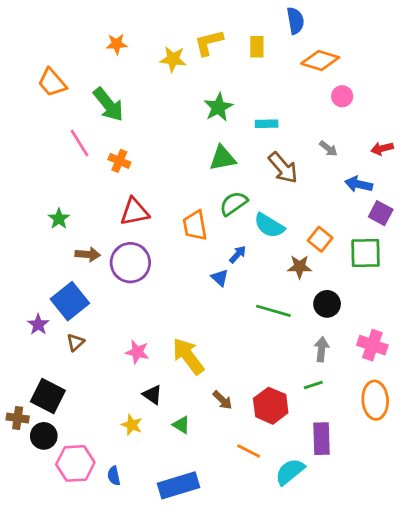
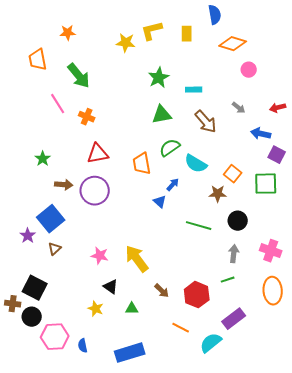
orange star: (117, 44) -> (68, 33), moved
orange trapezoid: (52, 82) -> (38, 60), turned 30
green triangle: (181, 425) -> (132, 309), turned -32
purple rectangle: (322, 439) -> (234, 319), turned 55

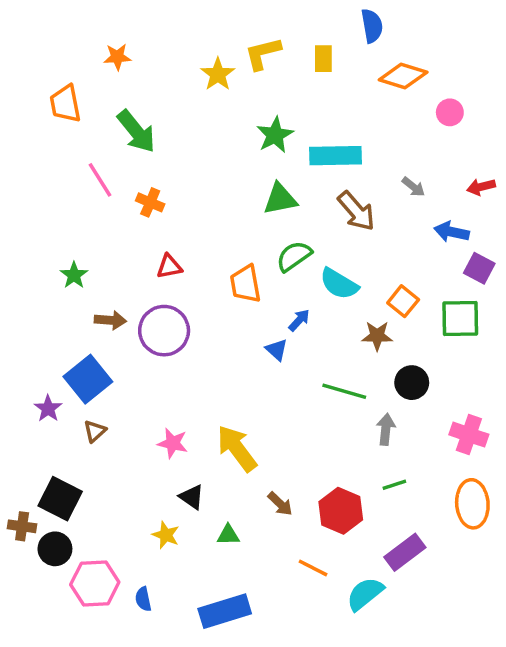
yellow star: (126, 43) -> (218, 74), turned 30
pink circle: (249, 70) -> (450, 112), moved
cyan rectangle: (194, 90) -> (336, 156), size x1.8
red triangle: (98, 154) -> (169, 267), size x0.7
gray arrow: (234, 254) -> (386, 429), moved

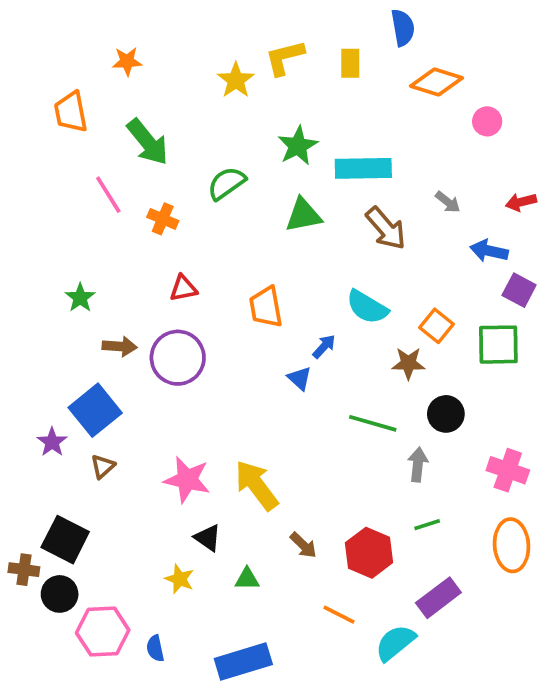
green semicircle: (294, 256) -> (226, 183), moved
pink star: (173, 443) -> (187, 480), size x1.4

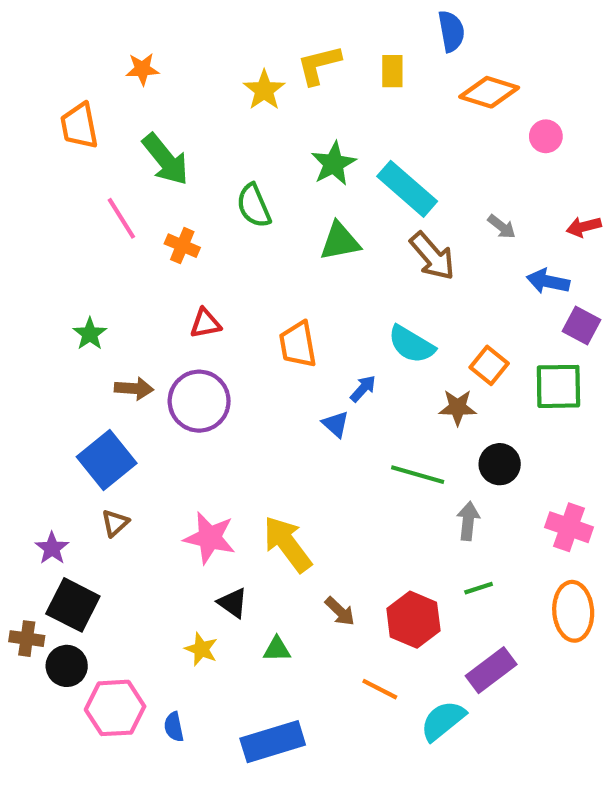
cyan rectangle: (363, 168) -> (407, 189), turned 42
green semicircle: (226, 183) -> (254, 206), turned -78
purple star: (52, 442) -> (52, 548), moved

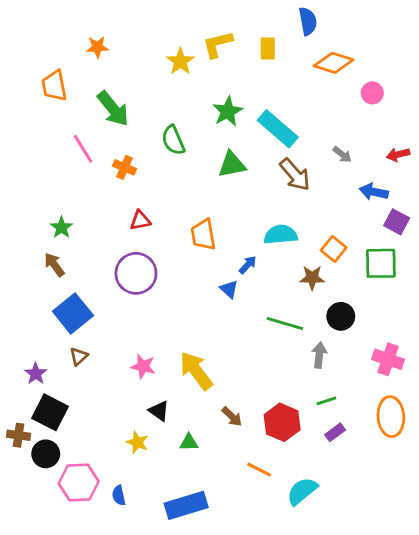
cyan semicircle: (411, 344) -> (281, 235), turned 144
brown arrow: (134, 389) -> (54, 265), moved, turned -130
pink star: (210, 538) -> (143, 366), size x0.7
purple rectangle: (491, 670) -> (335, 432), moved, size x0.6

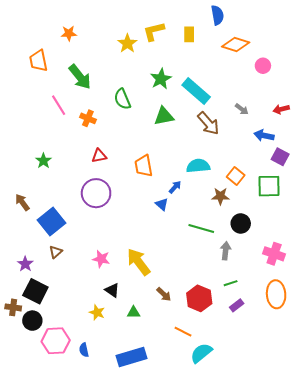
brown arrow: (54, 265) -> (22, 202), moved
cyan semicircle: (302, 491) -> (201, 353), moved

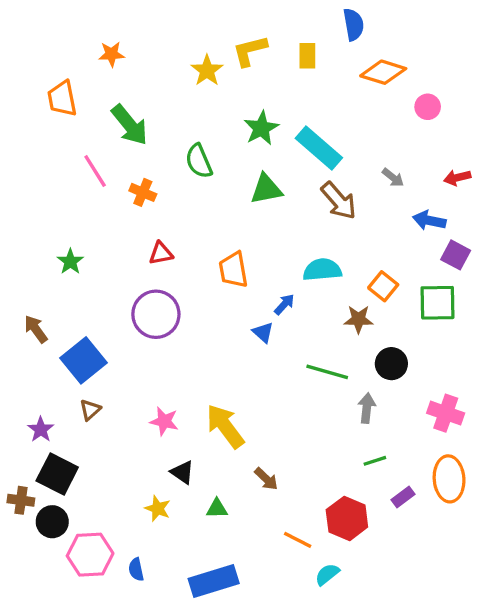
red hexagon: (199, 298) -> (347, 518), moved
purple rectangle: (237, 305) -> (403, 497), moved
cyan semicircle: (201, 353) -> (327, 574), size x0.7

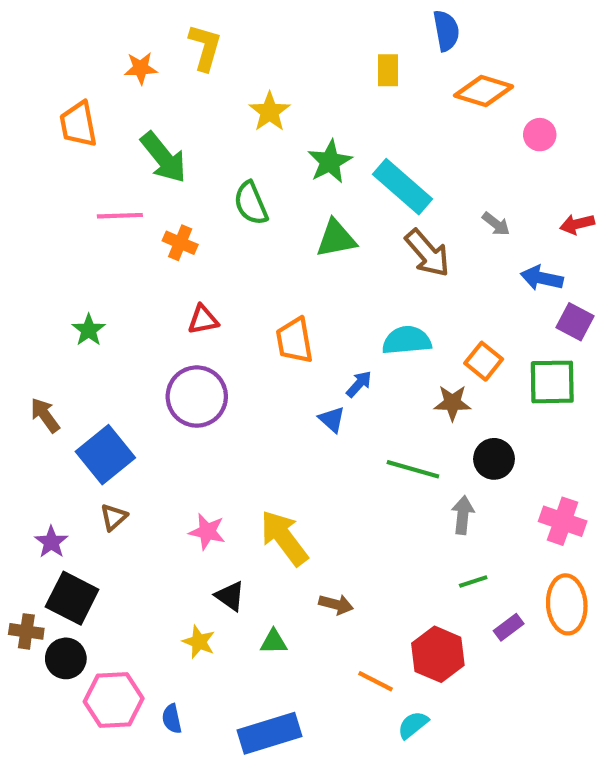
yellow L-shape: (250, 51) -> (205, 47), moved, turned 120
yellow star: (207, 71) -> (270, 112), moved
pink line: (95, 171) -> (120, 216), turned -60
brown arrow: (266, 479) -> (336, 604), turned -30

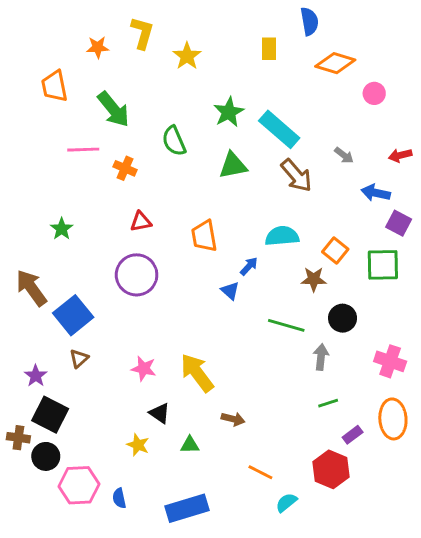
yellow star: (270, 112) -> (187, 56), moved
brown arrow: (45, 415) -> (31, 288), size x1.5
red hexagon: (438, 654) -> (331, 469), moved

